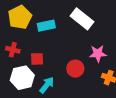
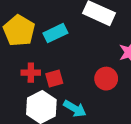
red cross: (13, 50) -> (31, 73), moved
cyan arrow: (47, 85) -> (75, 109), turned 96

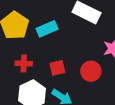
red square: (54, 78) -> (57, 68), moved

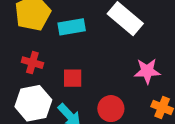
red circle: (91, 71) -> (111, 109), moved

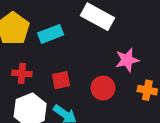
red circle: (111, 109) -> (103, 88), moved

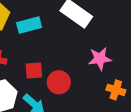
red circle: (103, 88) -> (59, 82), moved

